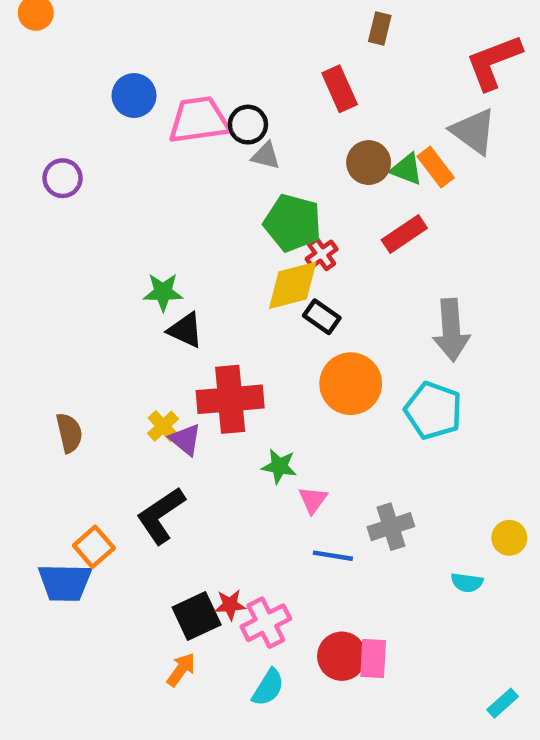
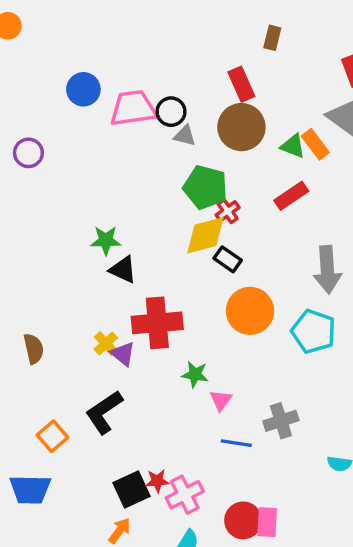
brown circle: (369, 163) -> (241, 127), moved, size x1.4
blue trapezoid: (65, 582) -> (30, 489), moved

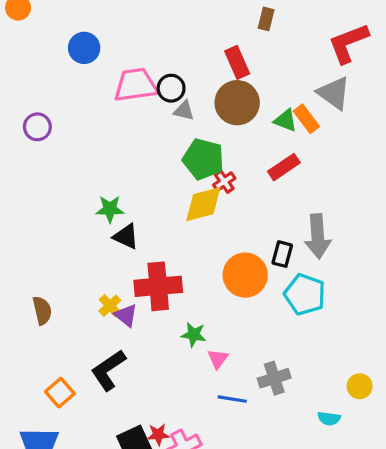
blue circle: (83, 89) -> (84, 48), moved
black rectangle: (228, 259) -> (282, 254), moved, turned 70

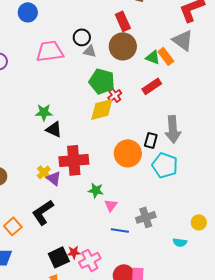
pink trapezoid: (136, 85) -> (50, 51), moved

